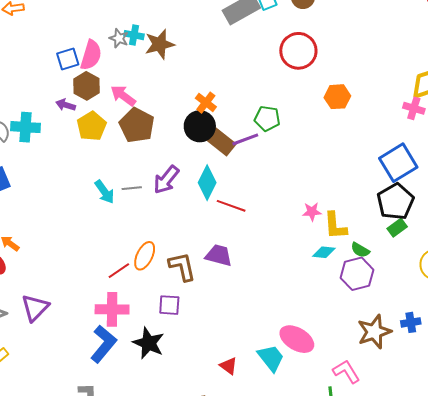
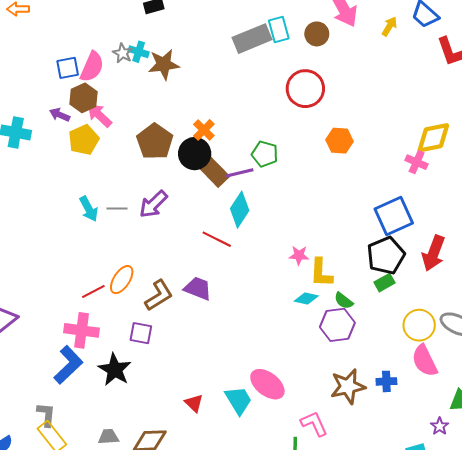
pink arrow: (123, 96) -> (99, 115), moved
brown pentagon: (137, 125) -> (155, 142), moved
cyan diamond: (207, 183) -> (240, 210), moved
brown L-shape: (182, 267) -> (159, 295), turned 64

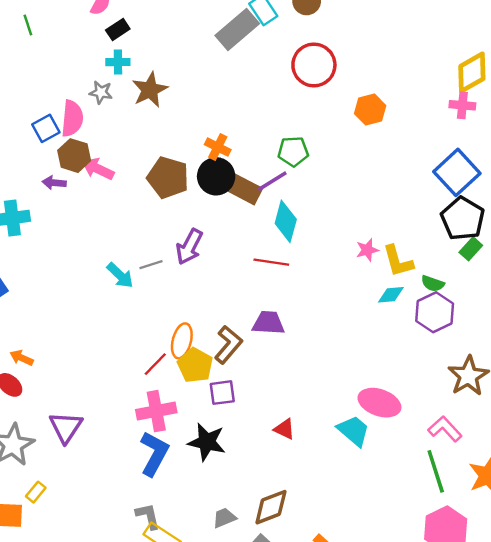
cyan cross: (139, 52) -> (118, 62), moved
yellow pentagon: (84, 140) -> (195, 365), moved
red triangle: (194, 403) -> (284, 429), moved

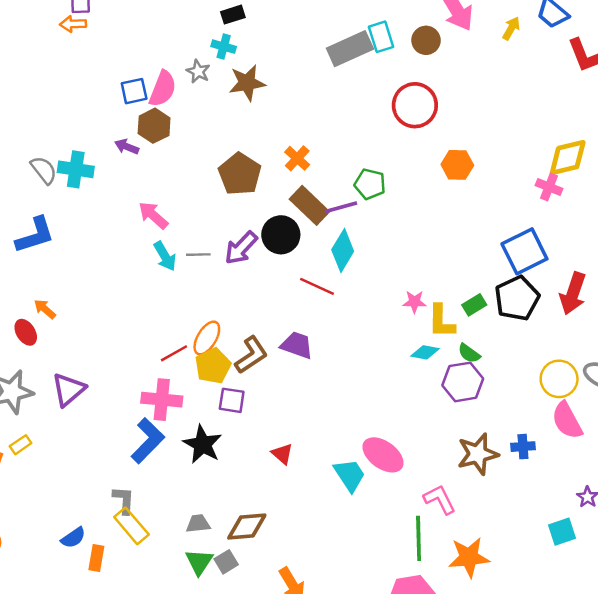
pink arrow: (98, 169) -> (153, 215), moved
black circle: (216, 176) -> (281, 235), moved
green rectangle: (471, 249) -> (474, 305), moved

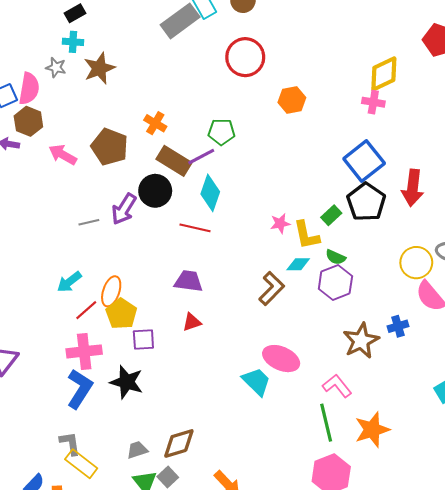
pink arrow: (153, 215) -> (63, 155), moved
cyan arrow: (165, 256) -> (69, 282), moved, turned 95
brown L-shape: (251, 355) -> (271, 288), moved
red triangle: (282, 454) -> (192, 322), moved, turned -48

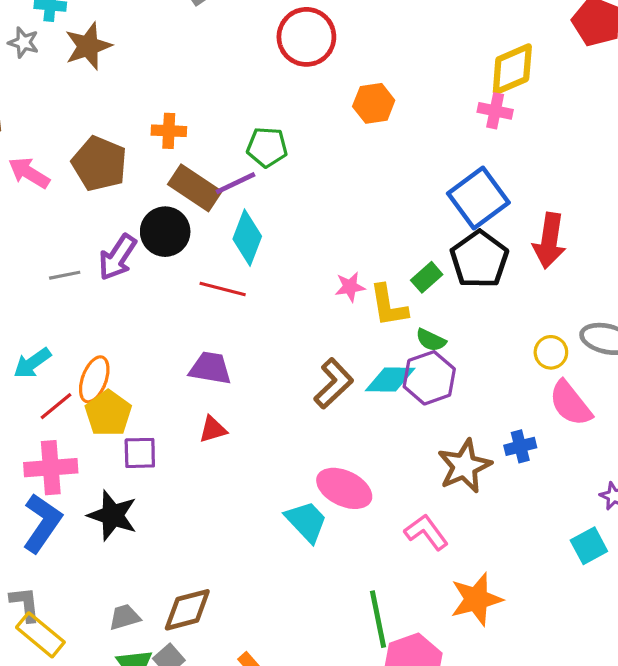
orange cross: (155, 123) -> (169, 131), turned -30
yellow circle: (416, 263) -> (551, 352), size x0.7
cyan diamond: (298, 264) -> (390, 380), moved, size x1.4
green line: (326, 423) -> (378, 619), moved

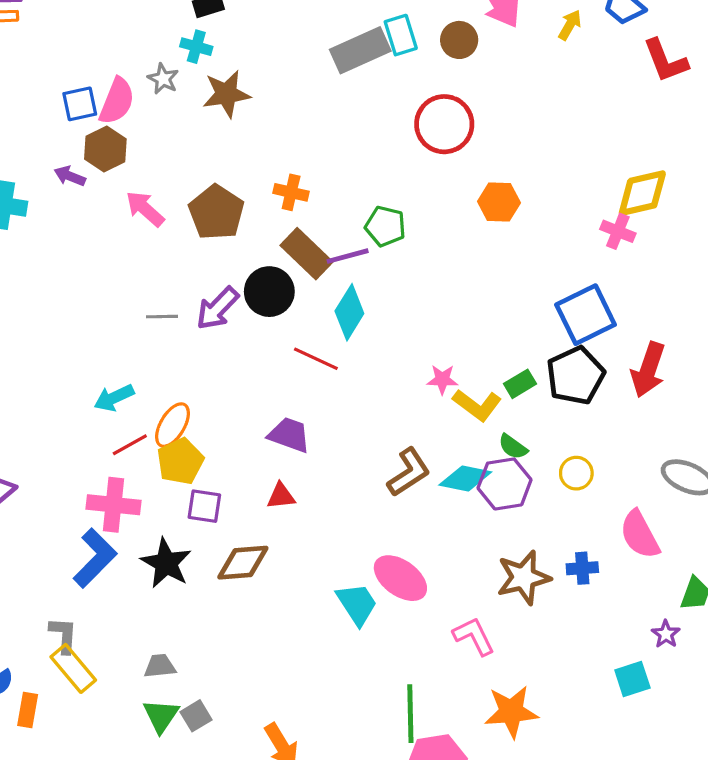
yellow L-shape: (388, 306) -> (477, 405), turned -54
yellow circle: (551, 352) -> (576, 473), moved
brown diamond: (187, 610) -> (243, 563), moved

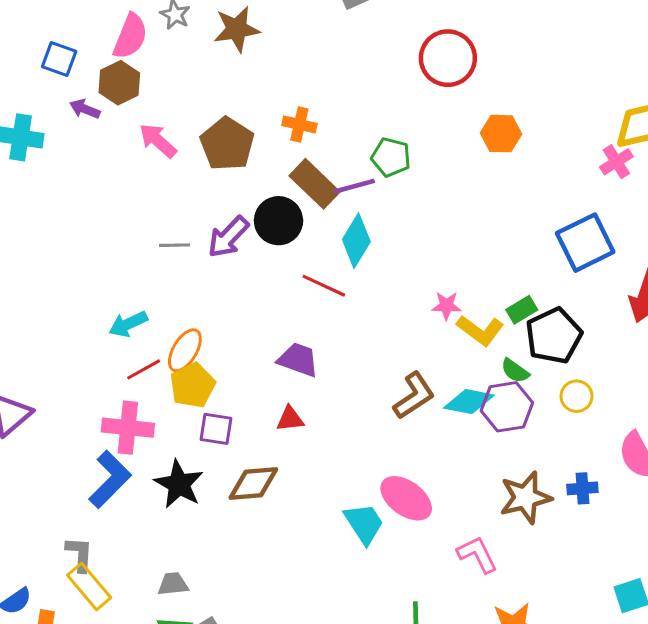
blue square: (80, 104) -> (59, 59), moved, turned 32
pink cross: (618, 231) -> (616, 162), turned 36
black pentagon: (575, 376) -> (554, 336), moved

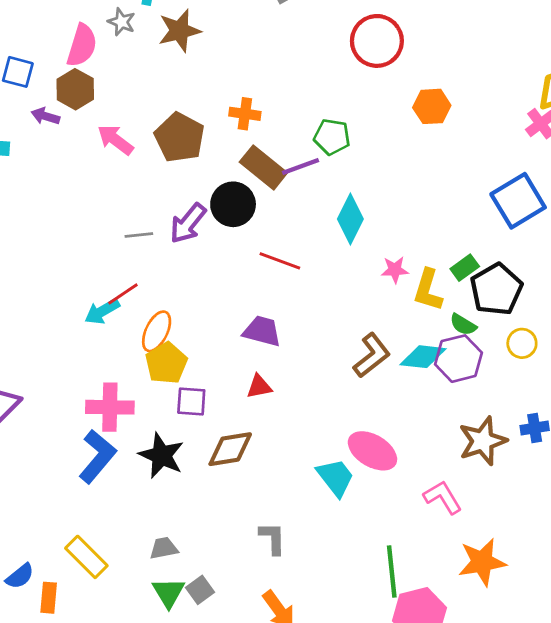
cyan diamond: (356, 241) -> (350, 219), moved
yellow L-shape: (480, 330) -> (428, 290), turned 75
red line: (144, 369) -> (123, 294), moved
gray L-shape: (80, 554) -> (272, 538), moved

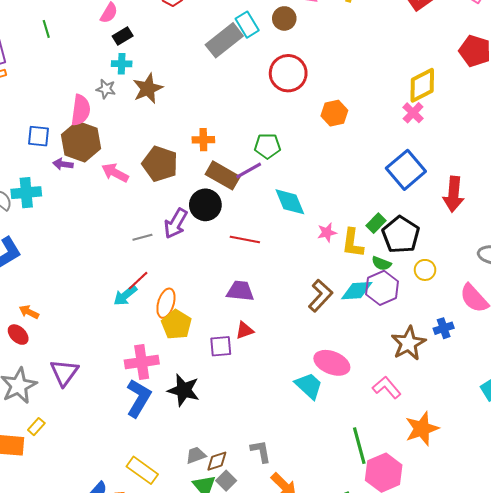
brown hexagon: (75, 89) -> (81, 142), size x1.4
cyan diamond: (350, 219) -> (290, 202), turned -40
purple square: (191, 401) -> (221, 346), moved
brown diamond: (230, 449) -> (217, 461), moved, size x0.7
gray L-shape: (272, 538) -> (261, 451), moved

